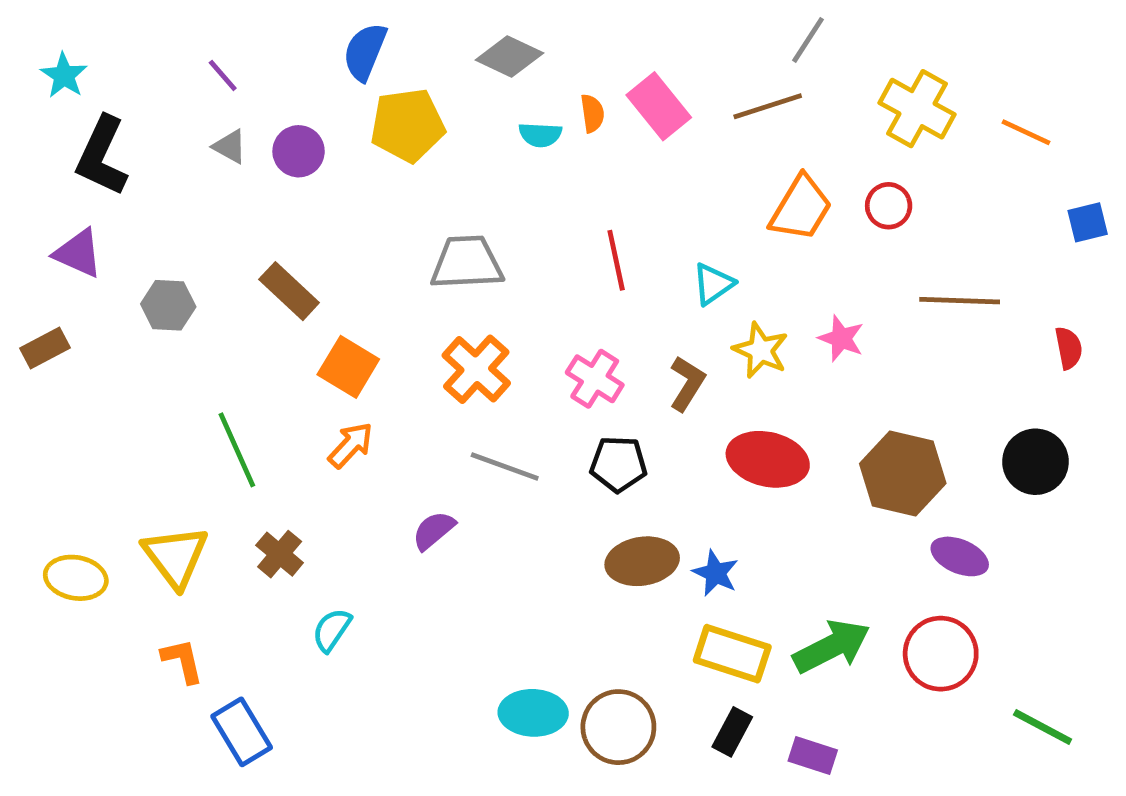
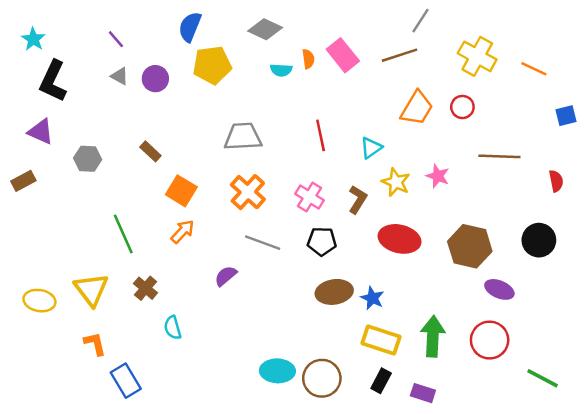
brown rectangle: (289, 291) -> (150, 151), size x0.7
cyan semicircle: (332, 630) -> (173, 328), turned -50
green arrow: (832, 647) -> (433, 336), turned -60

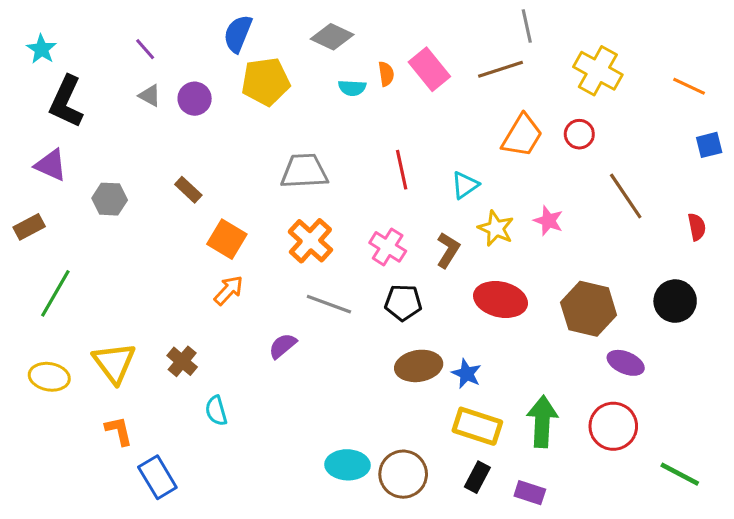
gray line: (420, 21) -> (527, 26), turned -45
orange line: (534, 69) -> (689, 86), moved
brown line: (499, 156) -> (626, 196), turned 54
green line: (123, 234) -> (55, 293), moved, turned 54

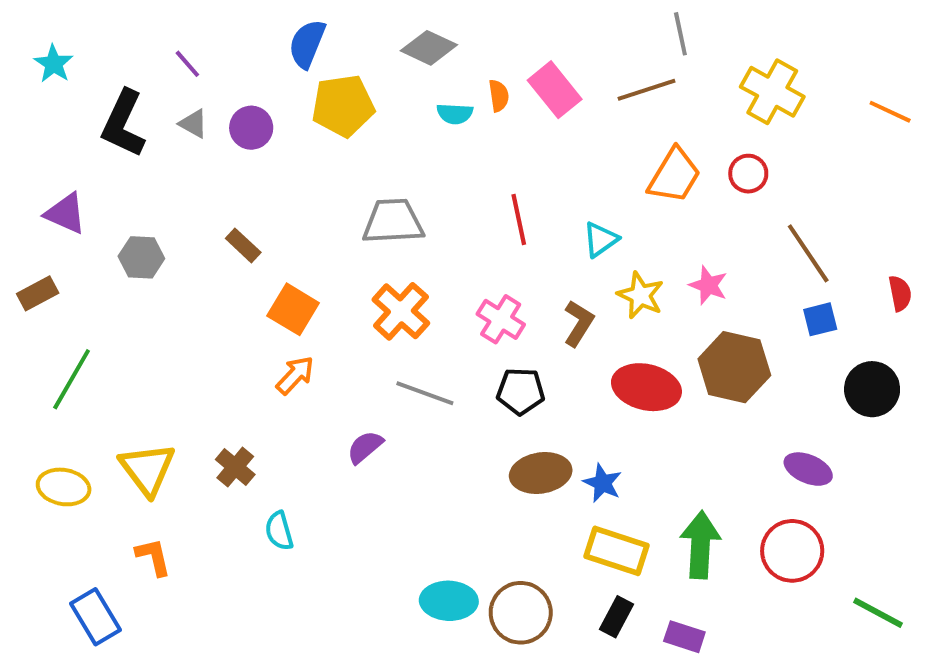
black L-shape: (66, 102) -> (123, 124), moved
blue square: (709, 145) -> (820, 319), moved
brown hexagon: (589, 309) -> (734, 367), moved
blue rectangle: (157, 477) -> (95, 617), moved

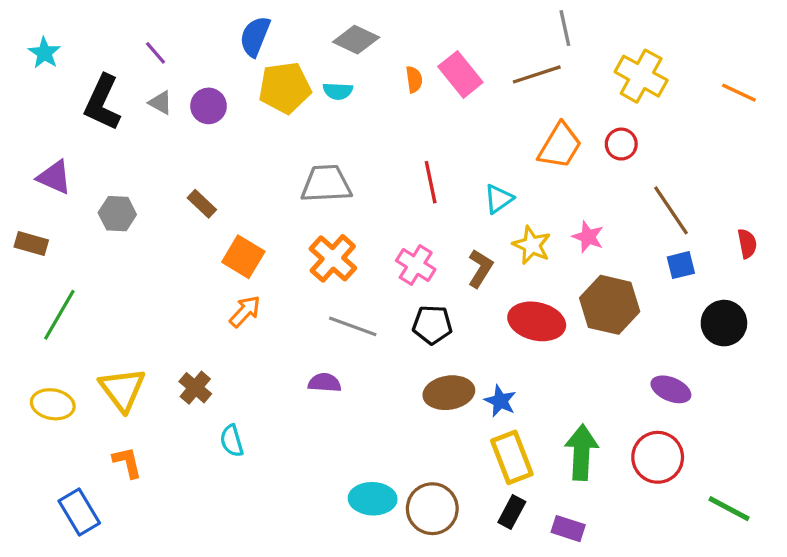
cyan semicircle: (455, 114) -> (338, 91), moved
brown rectangle: (38, 293) -> (31, 243), turned 44
purple semicircle: (365, 447) -> (325, 383), moved, turned 44
yellow rectangle: (617, 551) -> (512, 457), turned 51

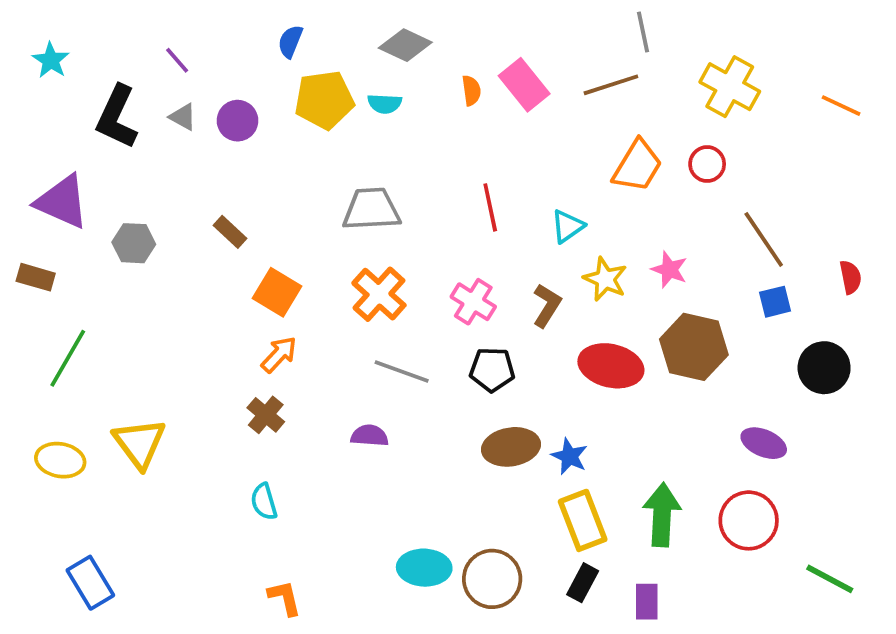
blue semicircle: (255, 36) -> (290, 41), size x0.7
purple triangle: (54, 177) -> (62, 202), size x1.4
brown cross: (195, 388) -> (266, 415), moved
orange L-shape: (127, 462) -> (285, 598), moved
purple rectangle: (568, 529) -> (647, 602), turned 72

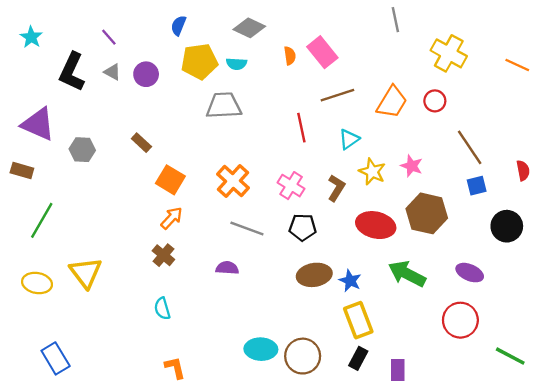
brown line: (611, 85) -> (337, 95), moved
gray trapezoid: (371, 209) -> (224, 106), moved
green arrow: (662, 515) -> (407, 274), moved, turned -66

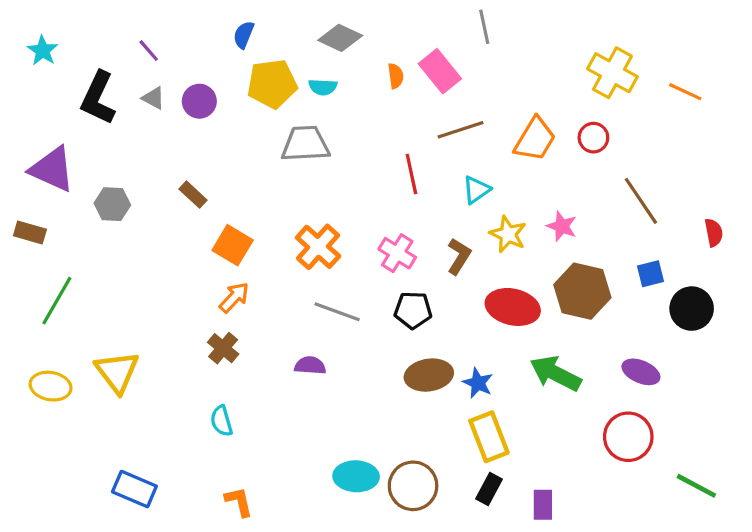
gray line: (395, 20) -> (484, 27), moved
orange line: (517, 65) -> (685, 92), moved
blue square: (477, 186) -> (650, 274), moved
blue rectangle: (56, 358) -> (134, 489), moved, turned -36

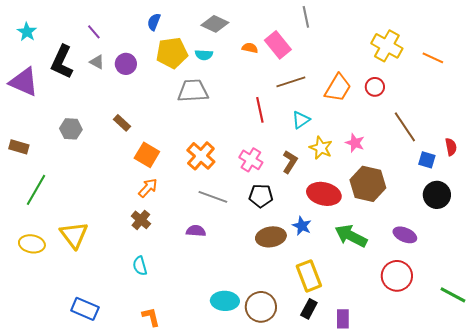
orange semicircle: (396, 76) -> (250, 48), turned -70
purple triangle: (52, 169) -> (24, 82), moved
blue square: (650, 274) -> (427, 160), moved, turned 30
blue star: (478, 383) -> (302, 226), moved
green line: (696, 486) -> (453, 295), moved

